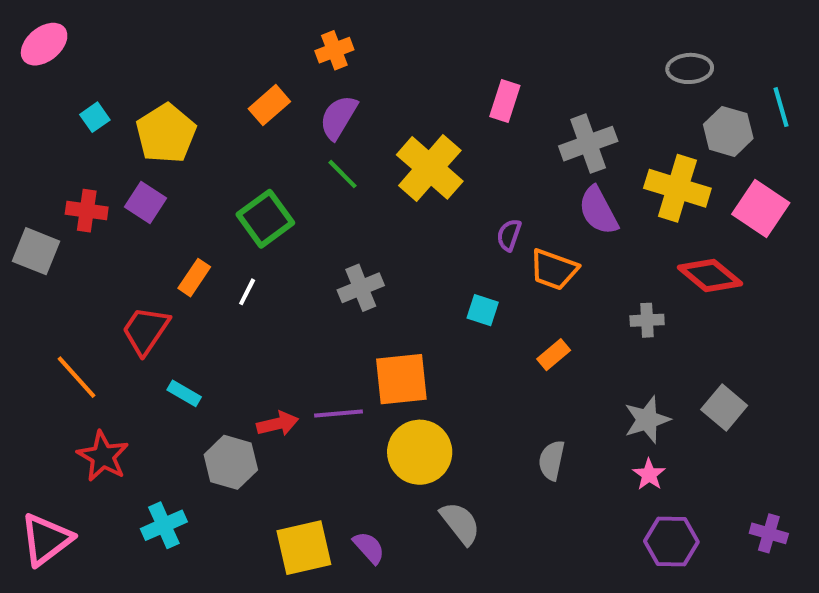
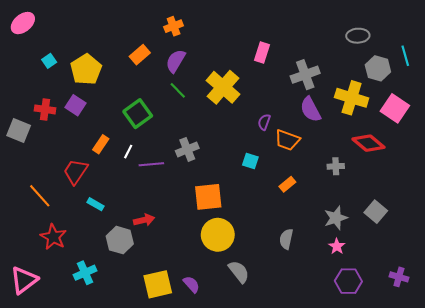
purple line: (338, 414) -> (151, 164), moved

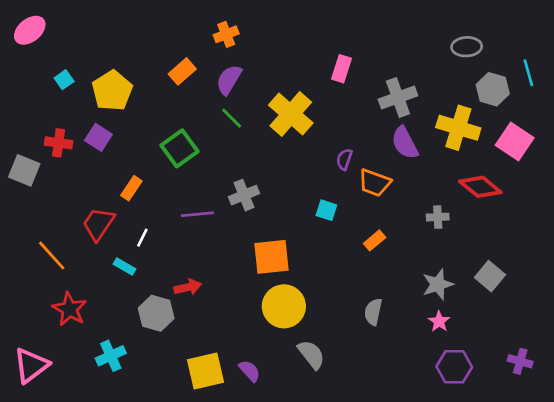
white line: (128, 152) -> (142, 238), moved

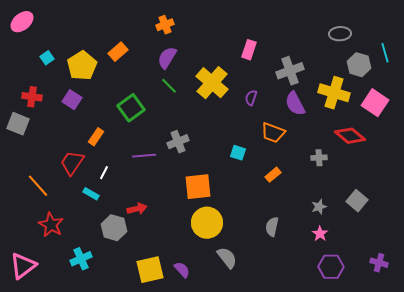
orange rectangle: (182, 71) -> (118, 52), moved
red cross: (59, 143) -> (32, 97), moved
purple semicircle: (344, 159) -> (251, 98), moved
gray star: (438, 284) -> (319, 207), size x0.7

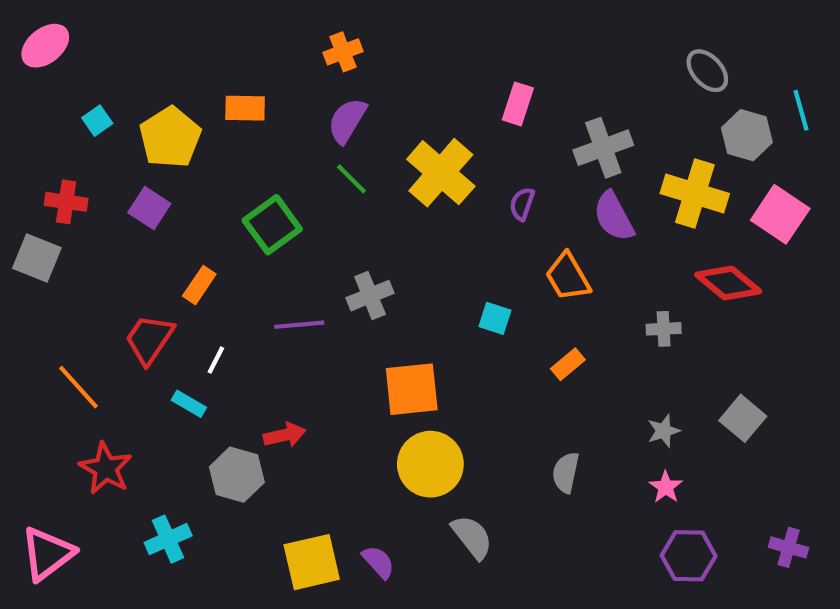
gray ellipse: (340, 34) -> (707, 71), turned 50
orange rectangle: (118, 52) -> (245, 108), turned 42
orange trapezoid: (273, 133) -> (568, 277), turned 40

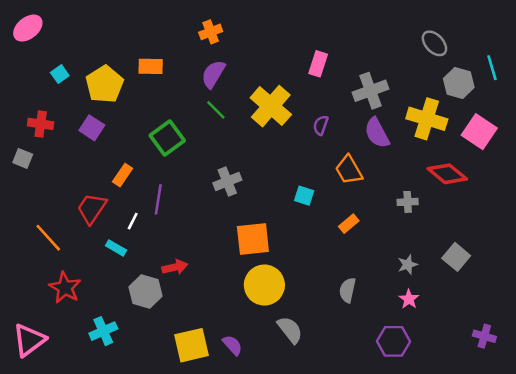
gray square: (37, 258) -> (23, 158), size x0.7
purple line: (299, 325) -> (158, 199), moved, turned -76
purple hexagon: (689, 556) -> (394, 341), moved

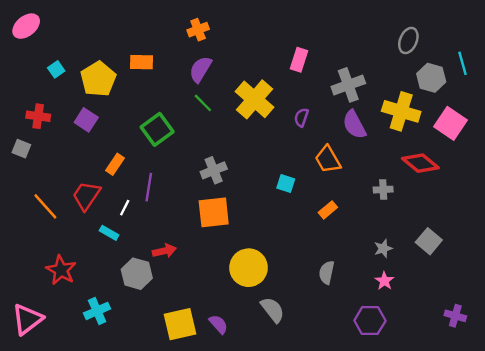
gray ellipse: (434, 43) -> (408, 40), turned 65
orange line: (48, 238) -> (45, 206), moved
orange square: (253, 239) -> (214, 212), moved

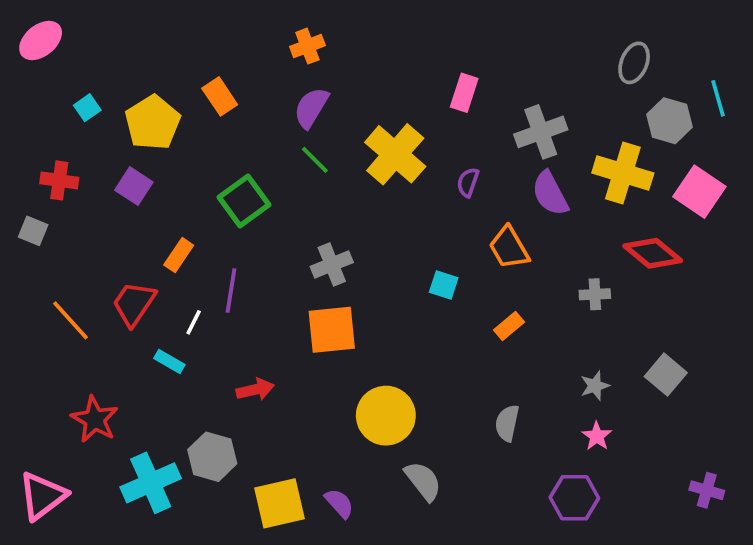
orange rectangle: (142, 62) -> (220, 96), turned 55
gray hexagon: (137, 274) -> (212, 457), moved
cyan cross: (97, 311) -> (151, 483), size x1.4

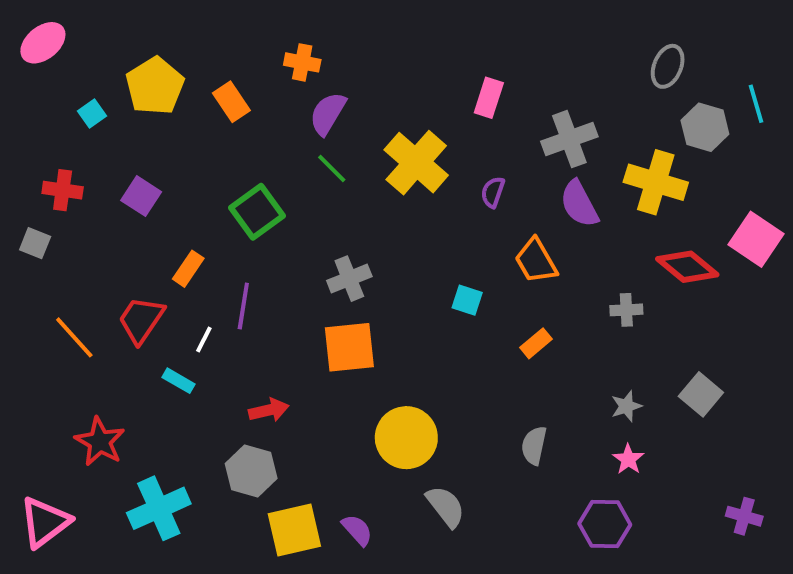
orange cross: (307, 46) -> (302, 62), moved, turned 32
yellow pentagon: (153, 123) -> (155, 86), moved
pink square: (699, 192) -> (756, 239), moved
gray hexagon: (212, 457) -> (251, 471), moved

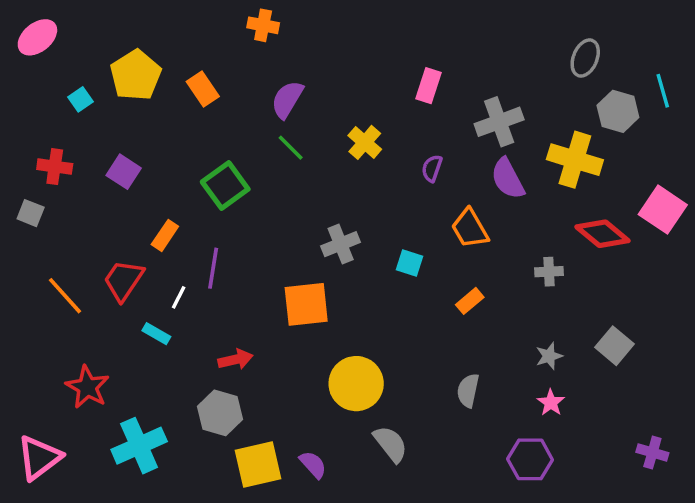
orange cross: (302, 62) -> (263, 25), moved
yellow cross: (416, 163) -> (365, 142), size x0.6
gray cross: (349, 279) -> (341, 244), moved

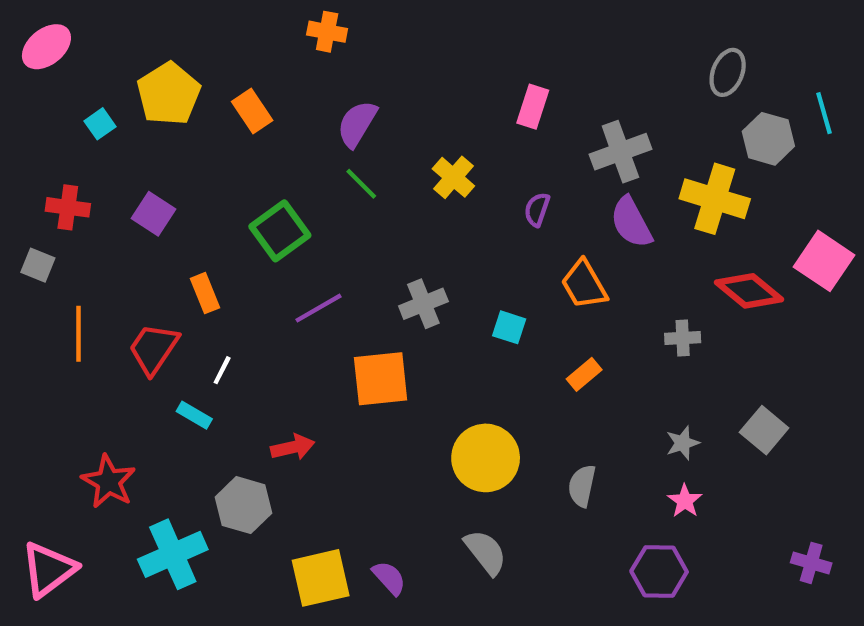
orange rectangle: (165, 235) -> (205, 293), turned -56
purple line: (213, 268) -> (318, 308), moved, turned 51
orange line: (65, 296) -> (79, 334), moved, turned 42
yellow circle: (356, 384) -> (486, 458), moved
gray hexagon: (220, 413) -> (244, 505), moved

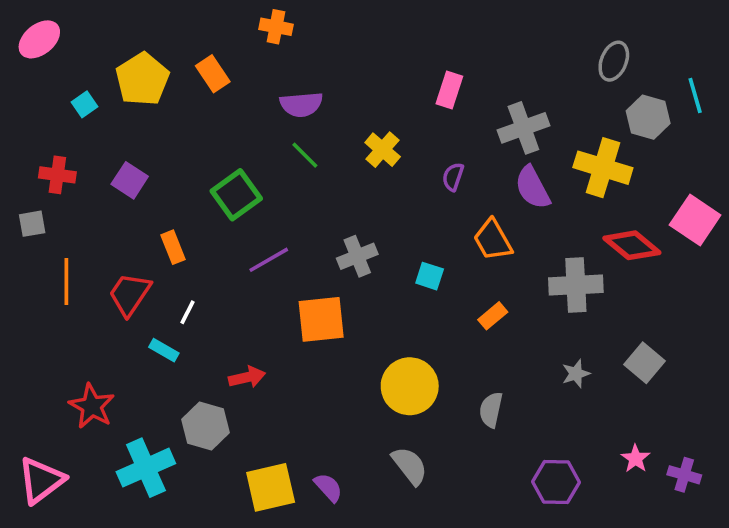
orange rectangle: (252, 111) -> (213, 74), moved
purple semicircle: (357, 124) -> (301, 104), turned -126
gray square: (38, 265) -> (32, 224), turned -32
gray cross: (683, 338) -> (576, 285), size x1.8
pink star: (685, 501) -> (635, 459), moved

